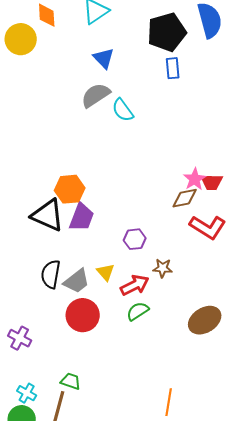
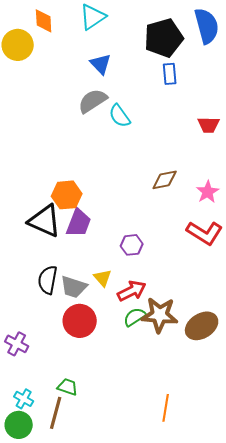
pink star: (195, 179) -> (208, 192), moved
red trapezoid: (212, 182) -> (209, 125), moved
brown diamond: (185, 198) -> (165, 180), moved
brown star: (163, 268) -> (160, 315), moved, size x1.8
gray trapezoid: (77, 281) -> (74, 287), turned 56

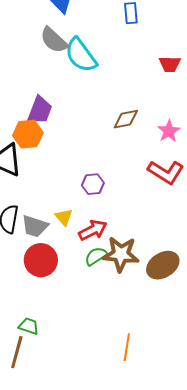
gray semicircle: (93, 101) -> (54, 40), turned -104
cyan semicircle: (120, 116) -> (81, 55), size x1.5
purple trapezoid: (79, 223) -> (40, 110), moved

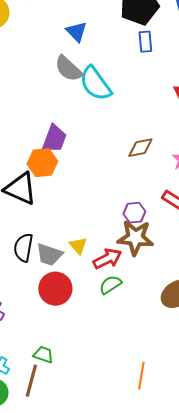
purple hexagon: (93, 184) -> (134, 213), moved
brown star: (121, 254) -> (135, 238), moved

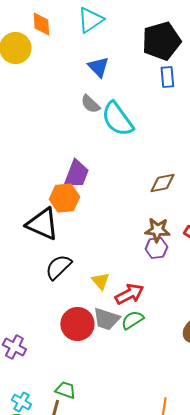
gray semicircle: (68, 69) -> (90, 104), size x0.7
brown star: (135, 238) -> (157, 230), moved, size x0.7
black semicircle: (23, 248) -> (58, 267), moved, turned 36
gray trapezoid: (49, 255) -> (106, 319), moved

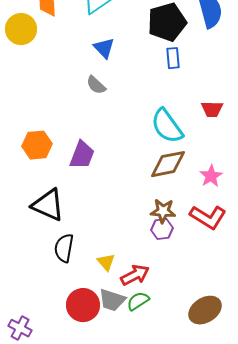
cyan semicircle: (117, 119) -> (167, 126), moved
brown diamond: (162, 183) -> (168, 164), size x1.4
orange hexagon: (64, 198) -> (37, 145), moved
black semicircle: (58, 267) -> (64, 248), turned -36

